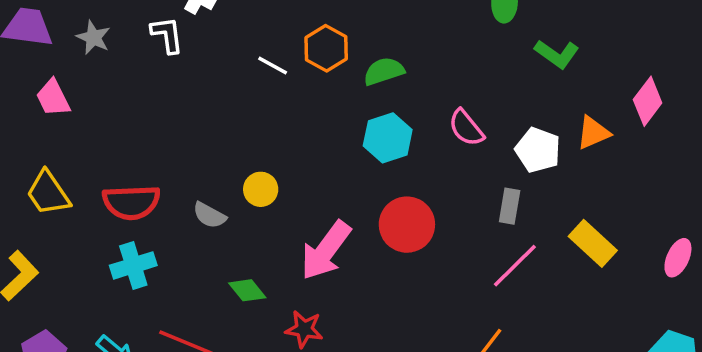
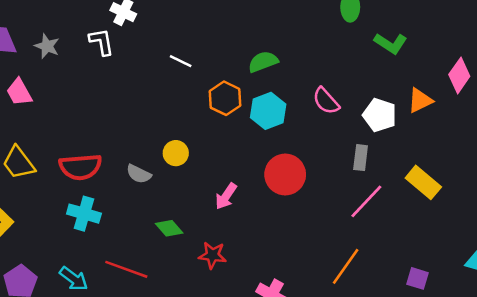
orange hexagon: (326, 48) -> (225, 98), moved
pink arrow: (326, 250) -> (226, 196), size x0.6
cyan cross: (133, 265) -> (84, 214), turned 36

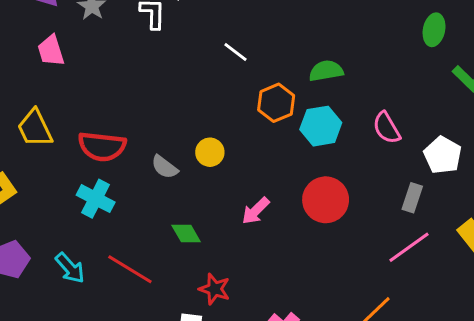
red star: (212, 255) -> (215, 289), moved

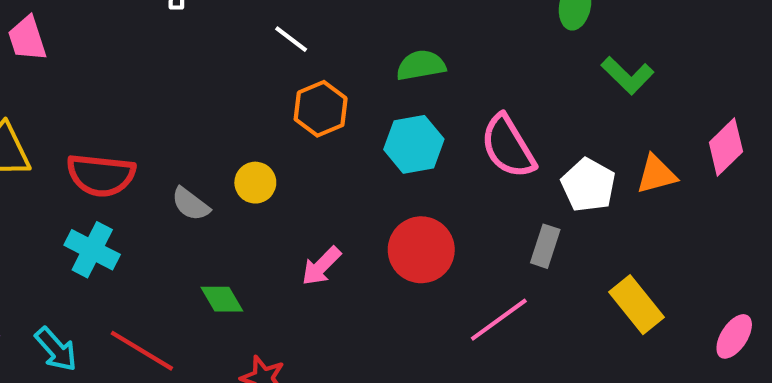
orange hexagon: (276, 103) -> (321, 109), moved
pink semicircle: (387, 128) -> (508, 146), size x1.4
pink line: (409, 247) -> (499, 320), moved

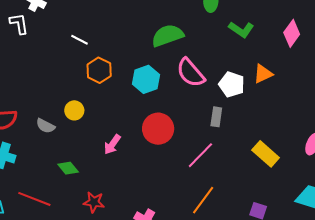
green semicircle: (421, 65) -> (167, 36), moved, size x1.4
pink diamond: (726, 147) -> (292, 33), moved
yellow rectangle: (636, 305) -> (266, 154), moved

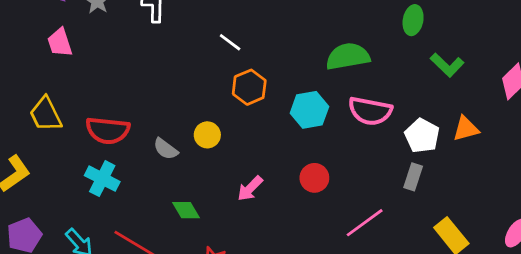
pink semicircle: (191, 73) -> (370, 111), turned -48
gray rectangle: (216, 117) -> (413, 177), moved
red circle: (158, 129) -> (314, 178), size x0.7

